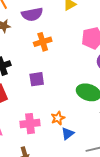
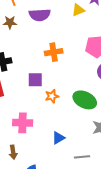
orange cross: (43, 42) -> (54, 52), moved
orange star: (58, 118) -> (52, 96), moved

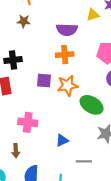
purple semicircle: (40, 15) -> (67, 30), moved
orange star: (52, 96) -> (67, 86), moved, size x1.5

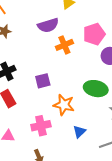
orange cross: (65, 55) -> (64, 45), moved
orange star: (67, 86) -> (64, 105), moved, turned -30

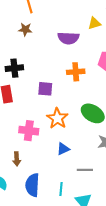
orange cross: (64, 45) -> (76, 72), moved

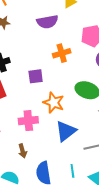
blue triangle: (63, 149) -> (66, 131), size x1.6

